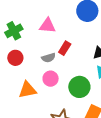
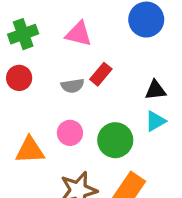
pink circle: (51, 79) -> (70, 133), moved
orange triangle: (27, 90) -> (30, 150), moved

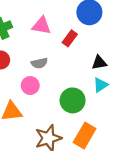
red rectangle: (101, 74) -> (70, 38), moved
pink circle: (70, 133) -> (30, 86), moved

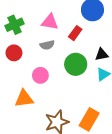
gray semicircle: (39, 63) -> (47, 45), moved
green circle: (73, 100) -> (76, 64), moved

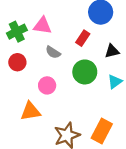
pink triangle: (50, 22) -> (42, 26), moved
gray semicircle: (47, 45) -> (53, 52), turned 48
black triangle: (102, 54) -> (112, 51), moved

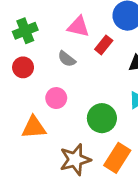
pink triangle: (42, 26) -> (78, 27), moved
green circle: (85, 72) -> (102, 118), moved

